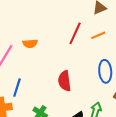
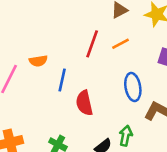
blue line: (17, 88) -> (62, 80), moved

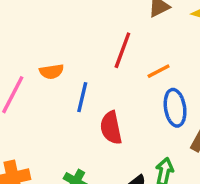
orange line: (121, 44) -> (159, 71), moved

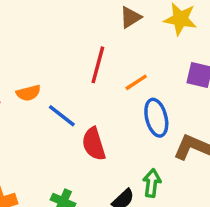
blue line: (82, 97) -> (62, 116), turned -60

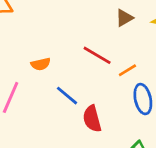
red line: (98, 65) -> (97, 55), turned -76
orange semicircle: (28, 93) -> (41, 64), moved

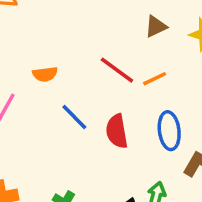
orange line: (127, 70) -> (155, 79), moved
red semicircle: (92, 119) -> (117, 131), moved

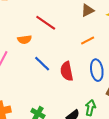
red line: (117, 70) -> (46, 23), moved

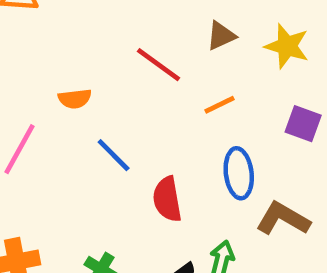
red line: (46, 23) -> (158, 65), moved
red semicircle: (67, 71) -> (167, 199), moved

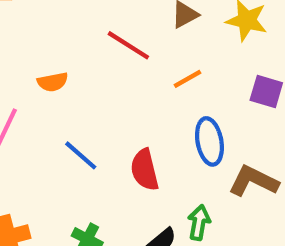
blue line: (114, 155) -> (81, 155), moved

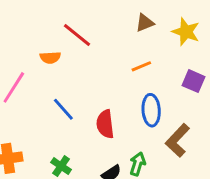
red line: (128, 45) -> (77, 35), moved
brown L-shape: (253, 181) -> (178, 140), turned -80

